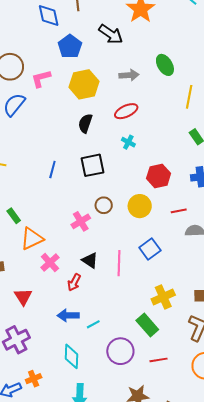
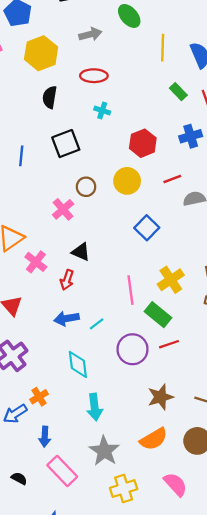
red ellipse: (126, 111) -> (94, 76), turned 35
pink line: (119, 263) -> (131, 290), moved
red line: (158, 360) -> (169, 344), moved

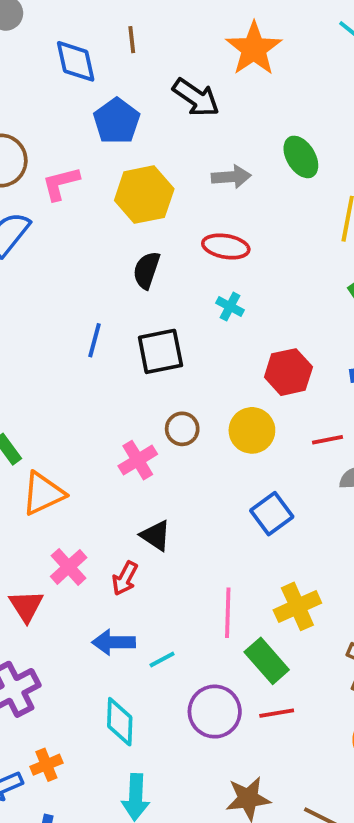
blue line: (21, 156) -> (95, 340), moved
pink cross: (36, 262) -> (69, 567), moved

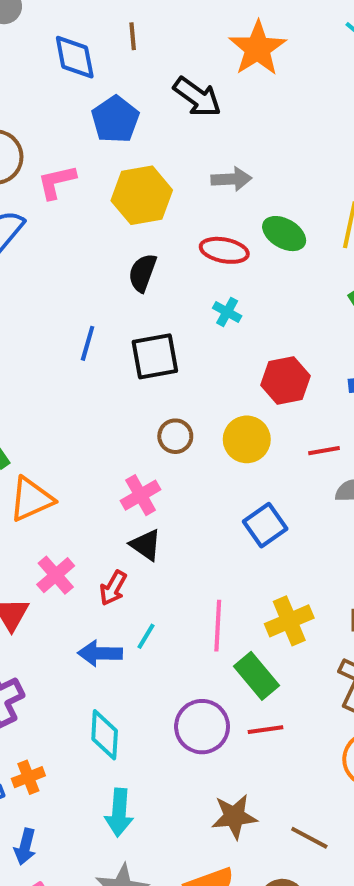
green ellipse: (301, 157) -> (284, 234), moved, turned -30
pink cross: (138, 460) -> (141, 495), moved
cyan line: (162, 659) -> (146, 636), moved, turned -32

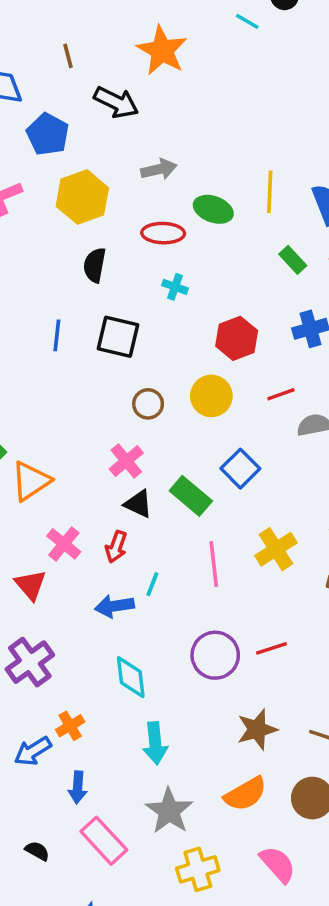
brown line: (133, 36) -> (68, 56), moved
black square: (155, 356) -> (118, 337), turned 33
green rectangle: (257, 676) -> (191, 496), moved

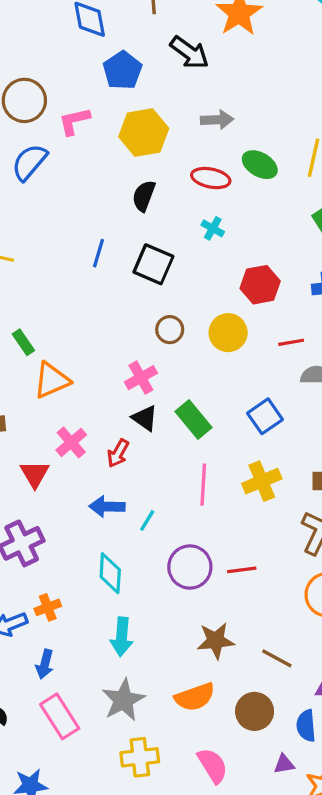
blue square: (240, 469) -> (265, 416), moved
cyan line: (152, 584) -> (147, 521), moved

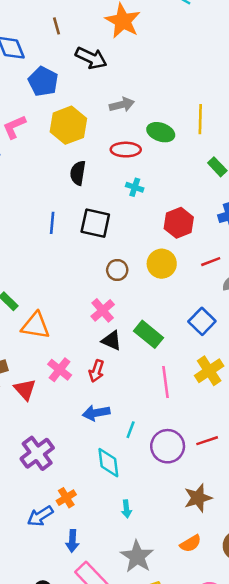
orange triangle: (52, 380) -> (36, 326), turned 44
red triangle: (35, 474) -> (25, 390), moved
cyan line: (147, 521) -> (131, 430), moved
cyan arrow: (122, 637) -> (126, 509), size x0.6
orange semicircle: (195, 697) -> (191, 544), size x0.7

